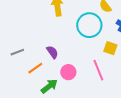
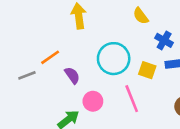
cyan circle: (89, 25) -> (114, 59), moved
orange line: (35, 68) -> (50, 57), moved

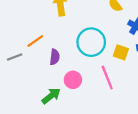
purple semicircle: (72, 75) -> (55, 57), turned 42

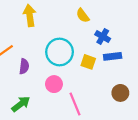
pink line: (107, 78) -> (75, 104), moved
pink circle: (73, 80) -> (54, 84), moved

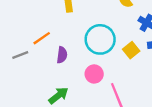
yellow square: (88, 62) -> (131, 50), turned 32

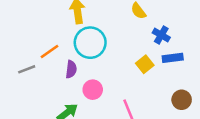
cyan circle: (100, 39) -> (90, 43), moved
pink circle: (94, 74) -> (93, 90), moved

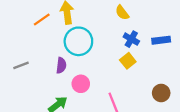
blue cross: (161, 35) -> (131, 39), moved
orange line: (50, 52) -> (42, 19), moved
blue rectangle: (173, 58) -> (161, 40), moved

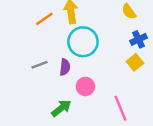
blue cross: (131, 39) -> (139, 39), turned 35
gray line: (21, 65) -> (39, 65), moved

